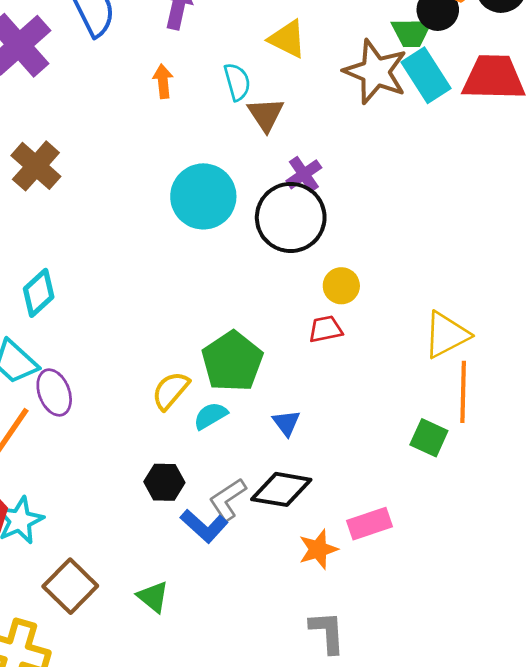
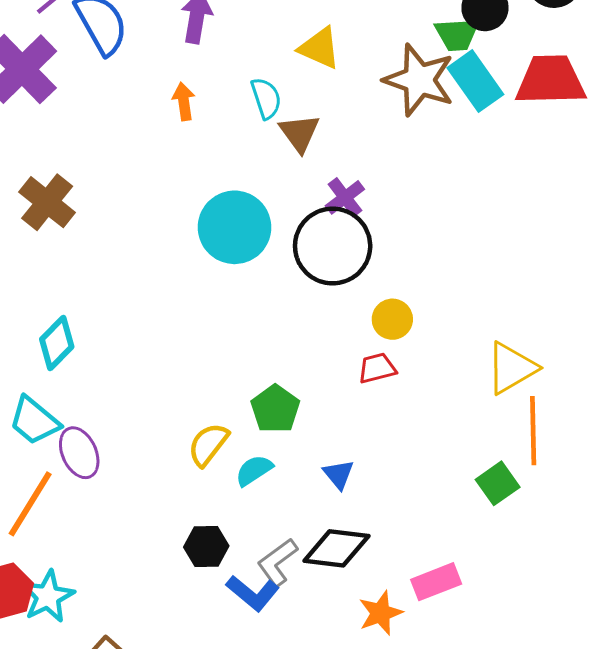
green pentagon: (232, 361) -> (275, 409), size x0.7
green square: (429, 438) -> (498, 483), turned 33

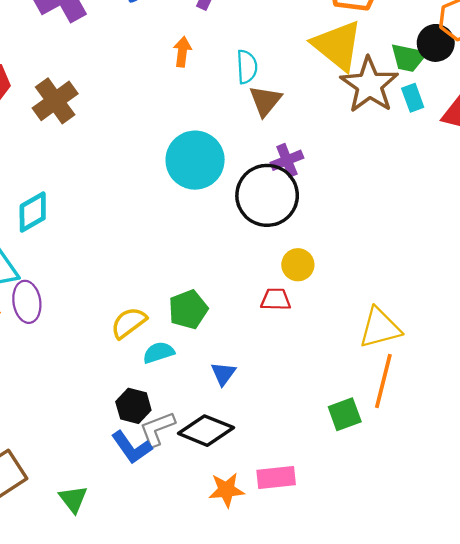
yellow triangle: (320, 48) -> (337, 45), moved, size x1.5
cyan rectangle: (475, 81) -> (413, 98), size x0.6
black hexagon: (206, 547) -> (133, 406), moved

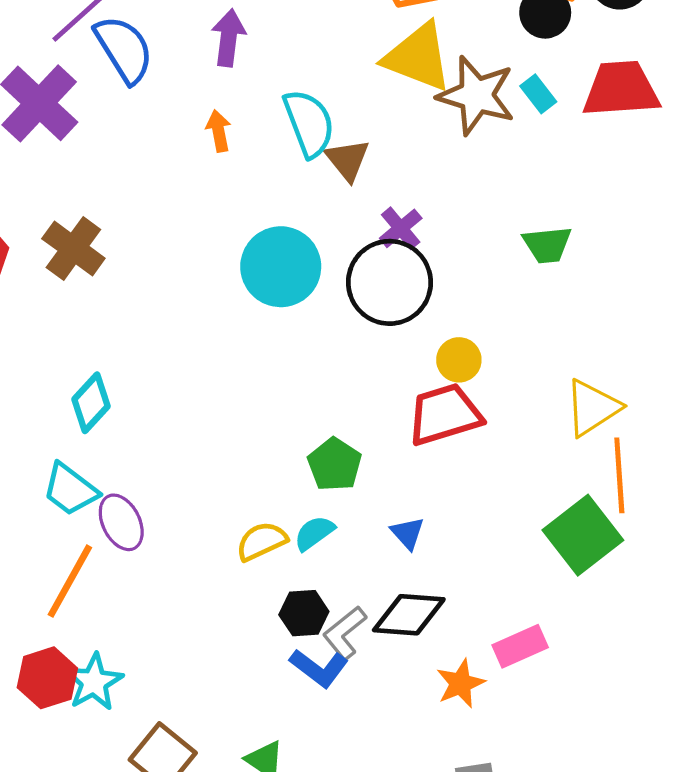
green trapezoid: (408, 58) -> (547, 245), moved
cyan semicircle: (247, 67) -> (309, 123), size x1.5
red trapezoid: (276, 299) -> (445, 414), size x1.8
yellow semicircle: (129, 323) -> (262, 541), moved, turned 30
green square: (345, 414) -> (583, 535), size x1.6

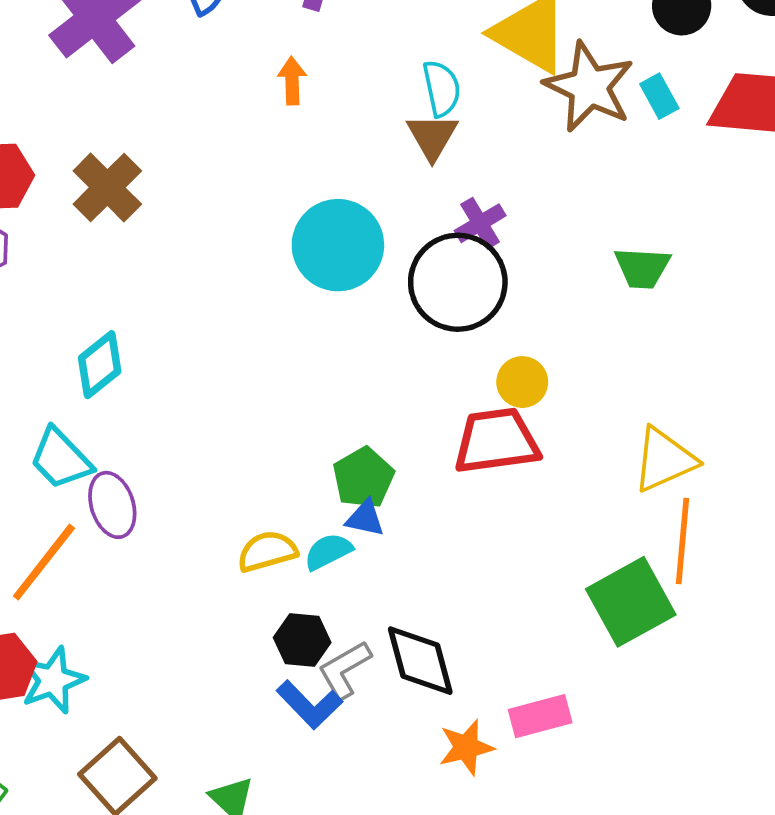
cyan semicircle: (309, 123) -> (442, 88), moved, size x0.7
blue triangle: (407, 533) -> (365, 518), moved, turned -45
black diamond: (409, 615) -> (420, 661), turned 62

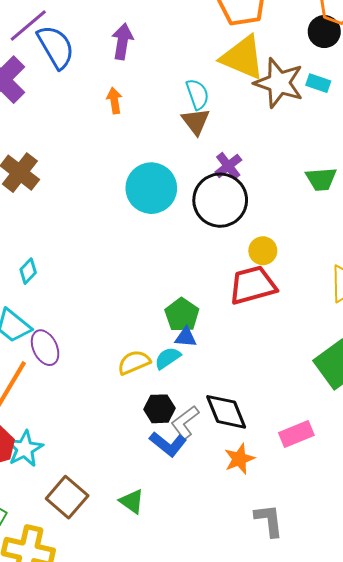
cyan rectangle: (659, 96) -> (318, 83), turned -35
cyan diamond: (100, 365) -> (28, 271), size x0.7
orange star: (466, 747) -> (239, 459), moved

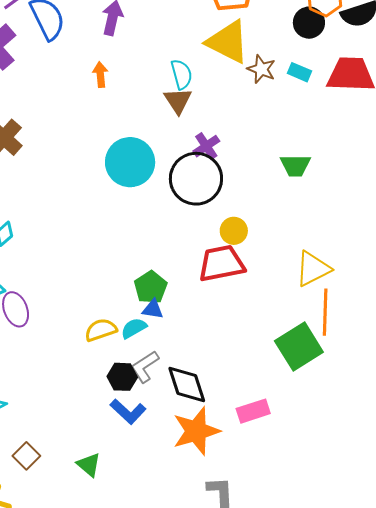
brown star: (279, 83) -> (261, 69), size x0.6
gray L-shape: (185, 422) -> (145, 367), moved
orange star: (239, 459) -> (196, 431), size x1.6
brown square: (67, 497) -> (26, 456), size x0.7

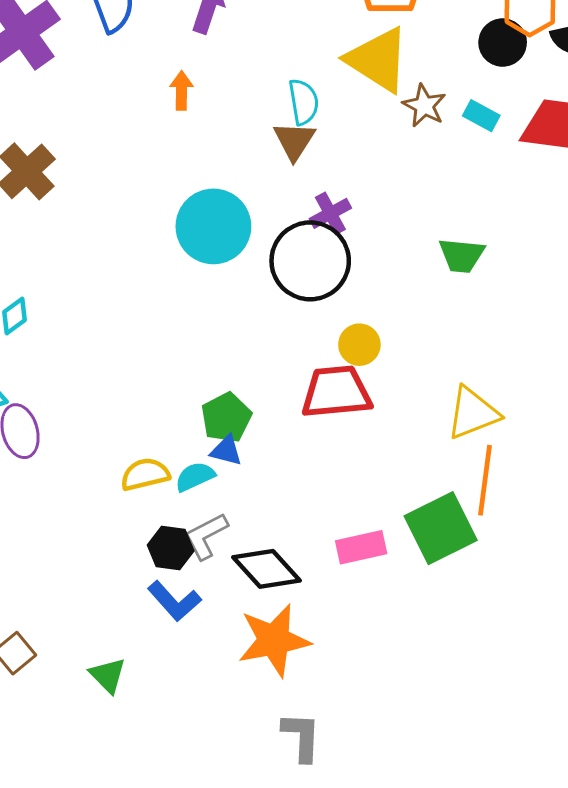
black diamond: (187, 384) -> (266, 569), turned -30
pink rectangle: (253, 411) -> (361, 547), moved

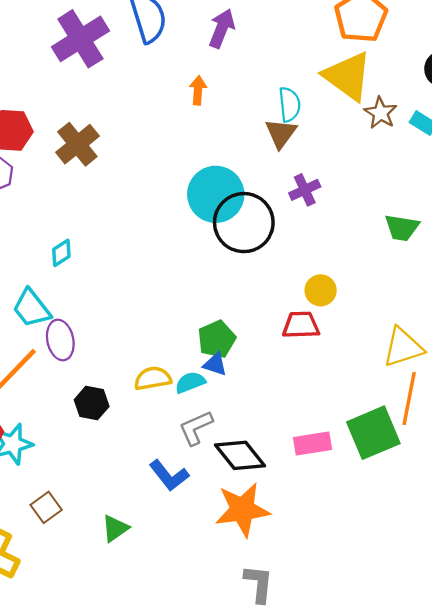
black circle: (310, 261) -> (244, 223), moved
red trapezoid: (336, 392) -> (301, 325), size x0.7
black hexagon: (171, 548) -> (92, 403), moved
green triangle: (108, 675) -> (115, 528), turned 36

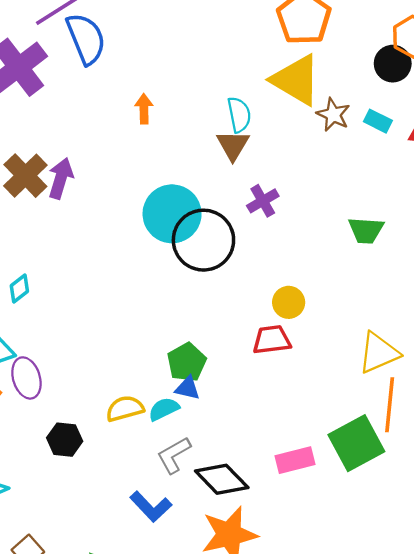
purple arrow: (222, 28) -> (61, 178), moved

